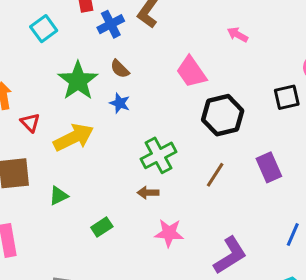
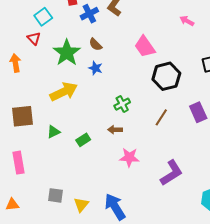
pink arrow: (238, 35) -> (187, 21), moved
red triangle: (30, 123) -> (34, 38), moved
green cross: (159, 155) -> (122, 104), size x0.7
green rectangle: (102, 227) -> (83, 140), moved

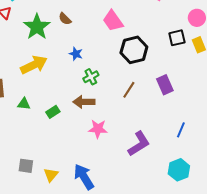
blue star: (96, 68) -> (76, 54), moved
brown arrow: (115, 130) -> (84, 102), size x1.5
green triangle: (53, 132) -> (24, 104), turned 32

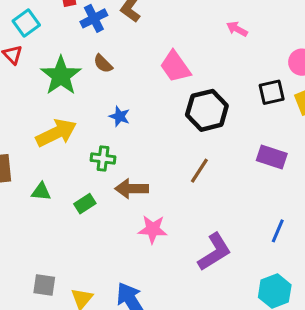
green cross: (91, 77) -> (103, 159), moved, turned 35
purple rectangle: (165, 85) -> (272, 157), moved, turned -48

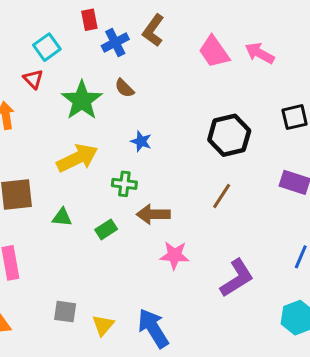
pink arrow: (237, 29) -> (260, 53), size x1.4
pink trapezoid: (175, 67) -> (214, 52), moved

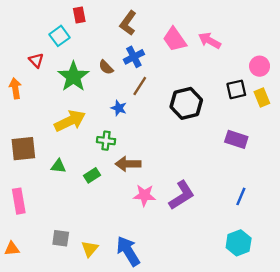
blue cross: (115, 43) -> (134, 57), moved
cyan square: (47, 47) -> (59, 36), moved
brown line: (222, 196) -> (140, 86), moved
purple L-shape: (237, 278) -> (182, 195), moved

